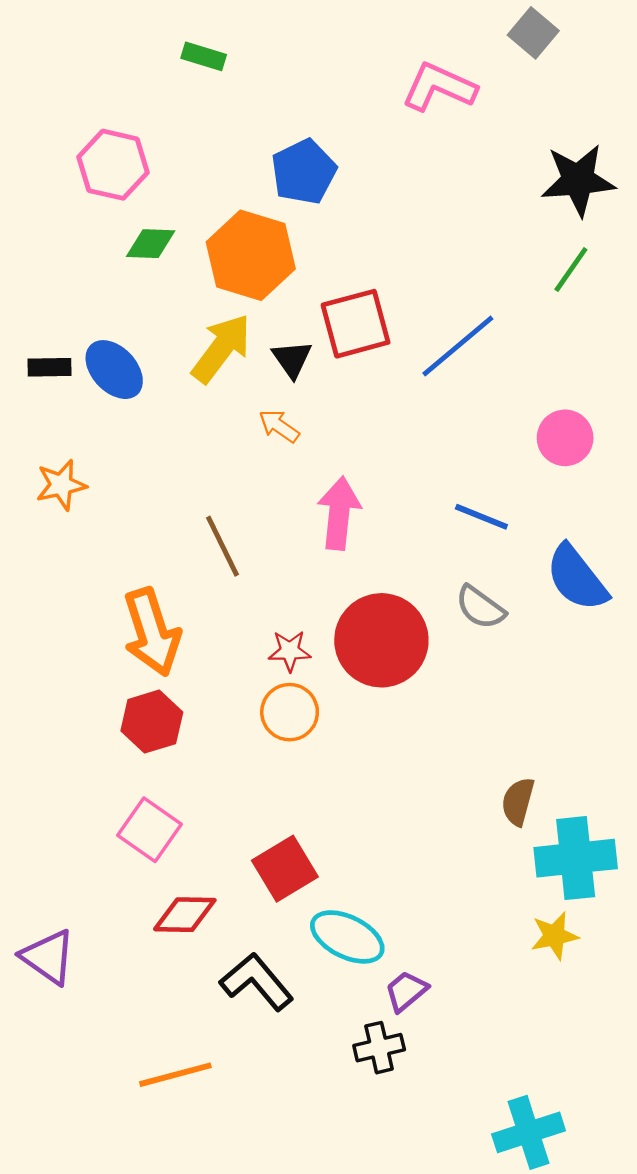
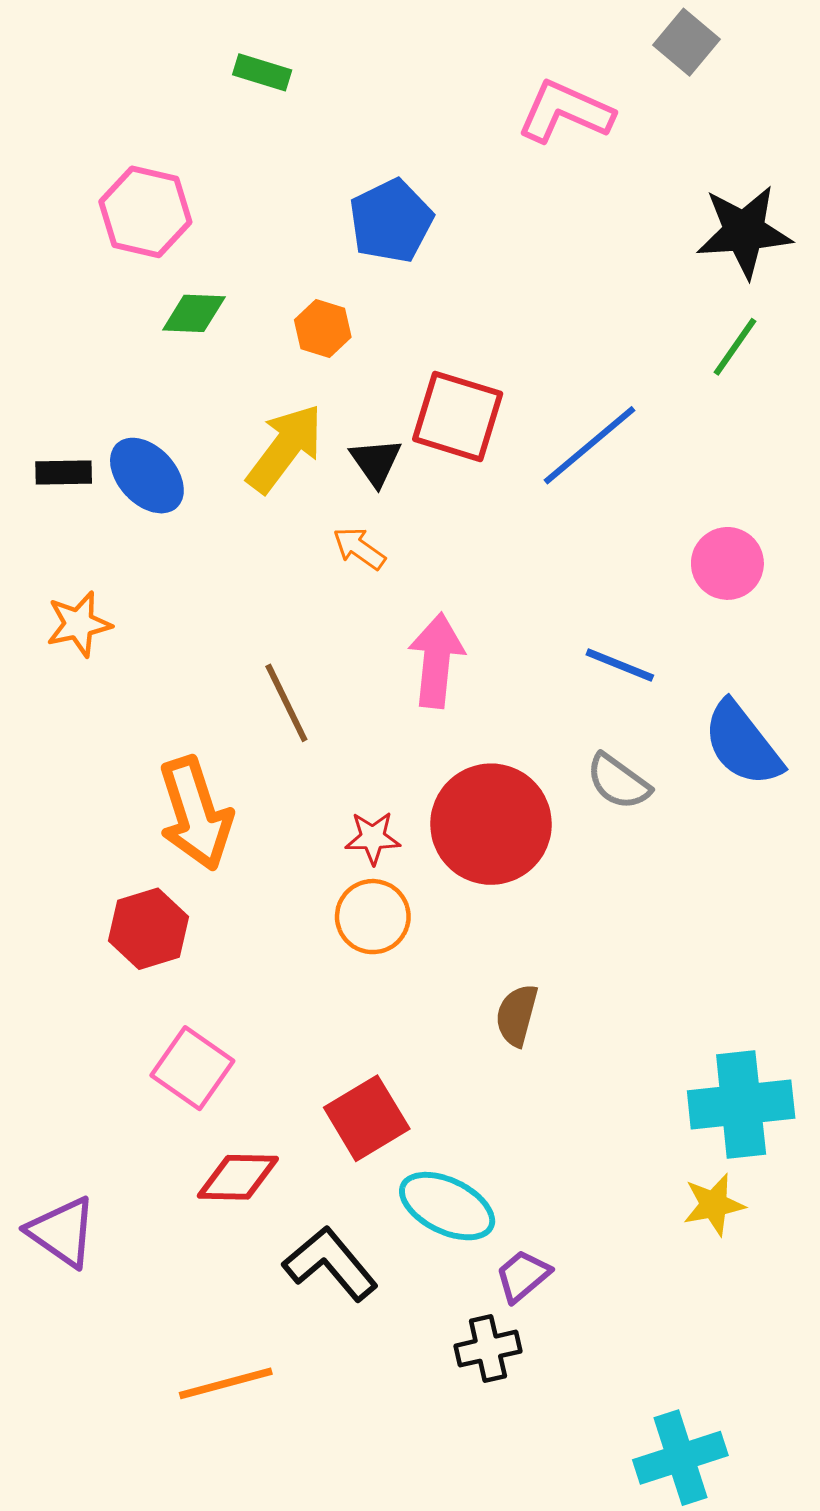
orange hexagon: (251, 255) -> (323, 329), size x0.5
red square: (356, 324) -> (458, 416), turned 32
red hexagon: (152, 722) -> (148, 929), moved
brown semicircle: (518, 802) -> (517, 1015), moved

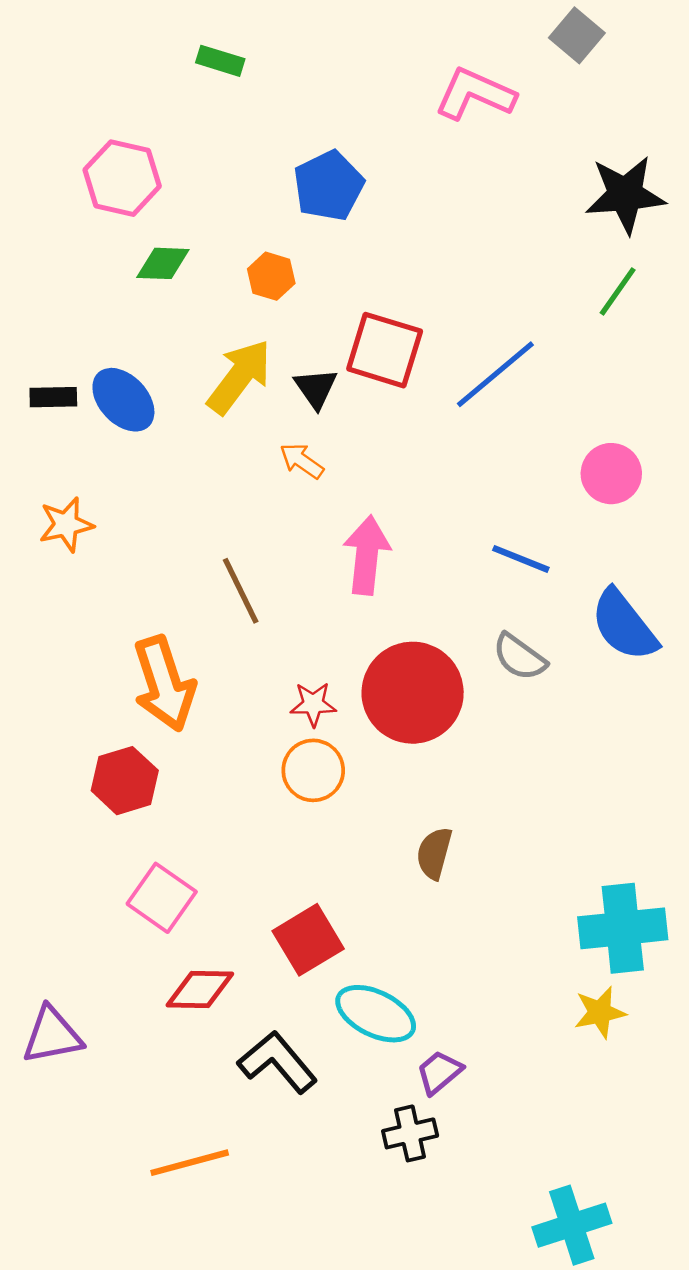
purple triangle: (62, 1232) -> (52, 1035), turned -46

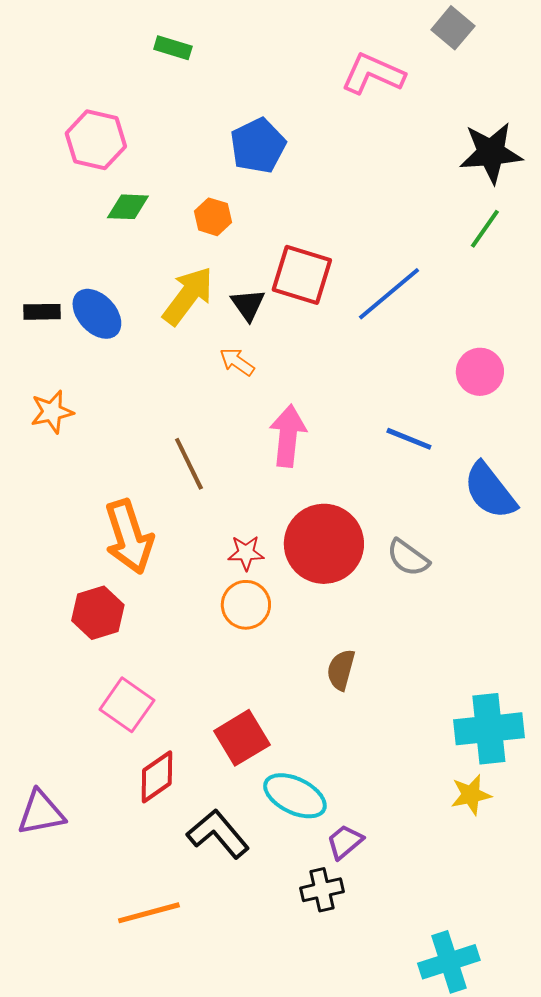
gray semicircle: (520, 657) -> (408, 558), moved
red diamond: (200, 989) -> (157, 777), turned -36

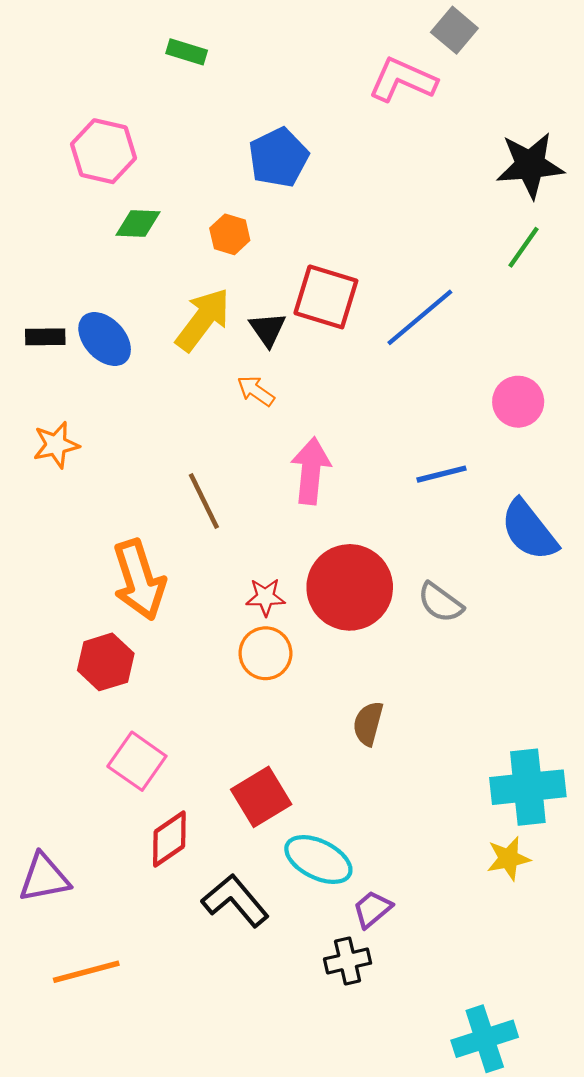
gray square: (453, 28) -> (454, 30), moved
blue line: (409, 439) -> (441, 474), turned -36
orange line: (149, 913) -> (86, 972), moved

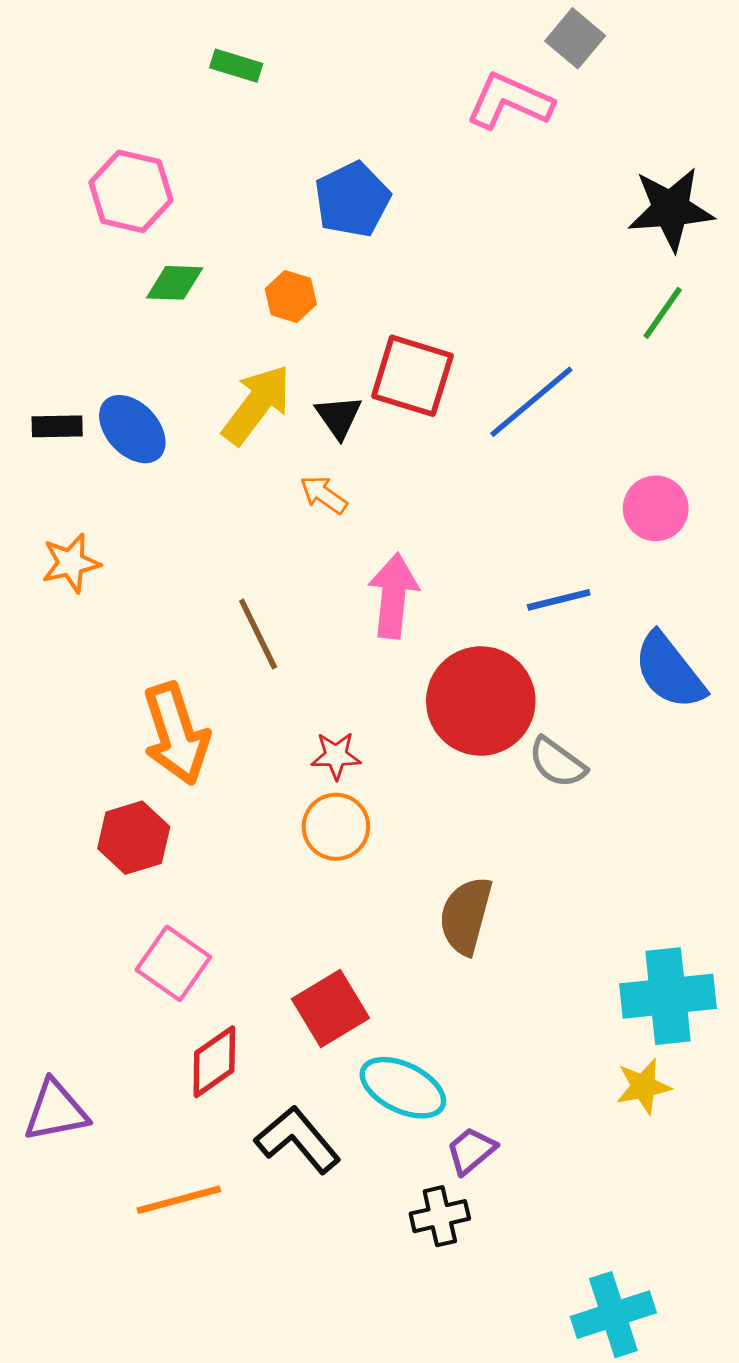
red circle: (350, 587) -> (481, 701), moved
brown semicircle: (368, 723) -> (466, 916), size x1.4
orange line: (86, 972) -> (179, 1200), moved

